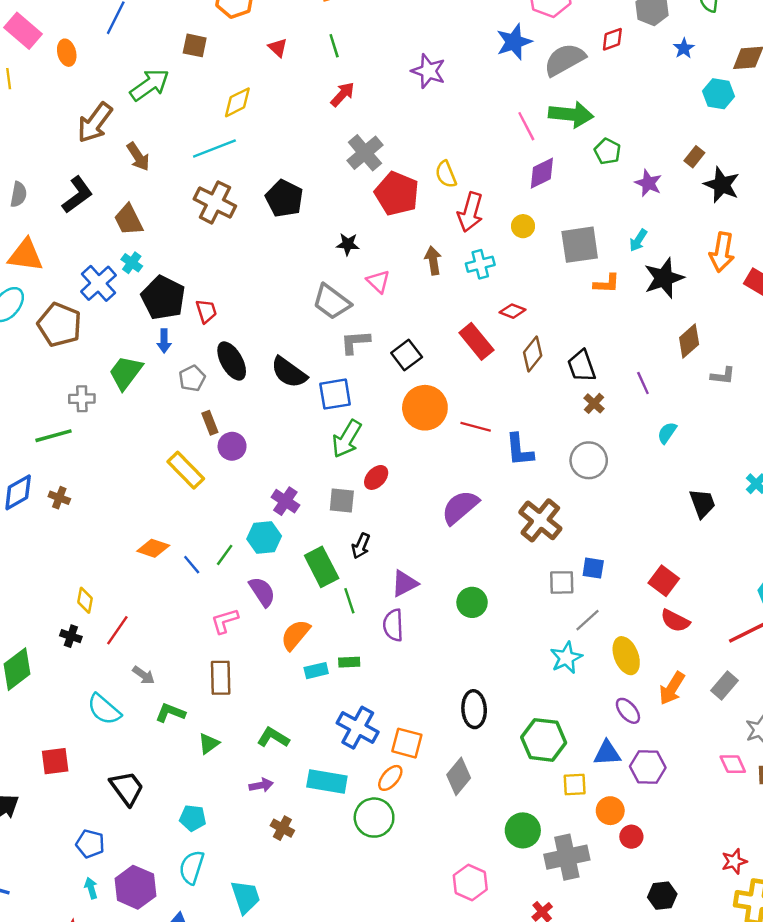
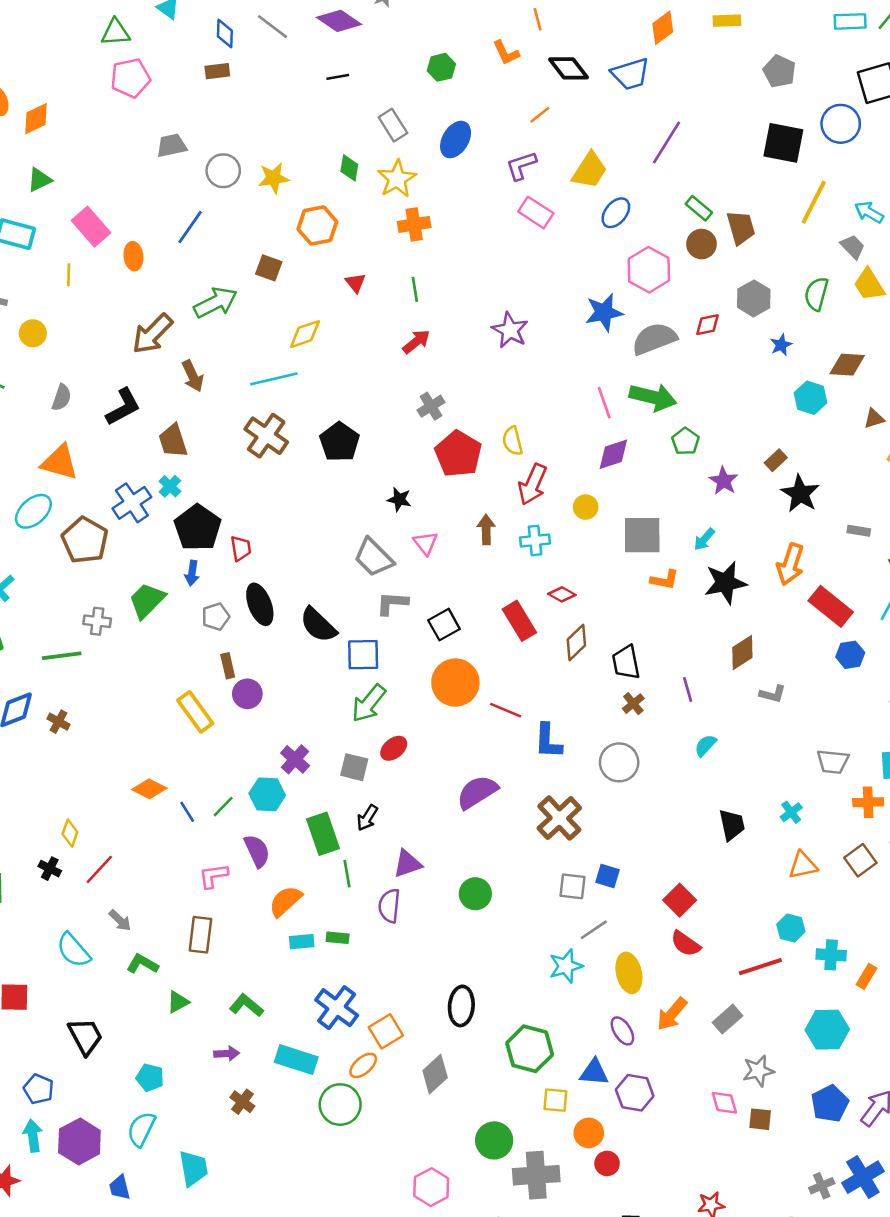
gray cross: (365, 153) -> (431, 406), size x0.7
orange square: (407, 743) -> (386, 1031), turned 36
cyan arrow: (91, 888) -> (33, 1136), size x1.4

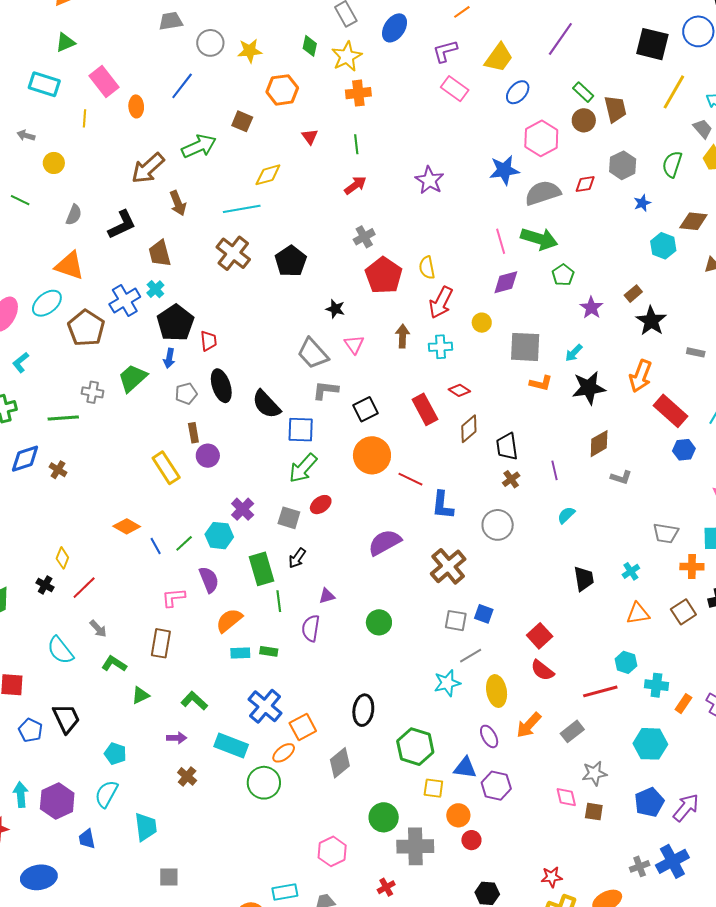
purple triangle: (407, 864) -> (327, 596), size x0.7
blue pentagon: (39, 1089) -> (30, 730), moved

